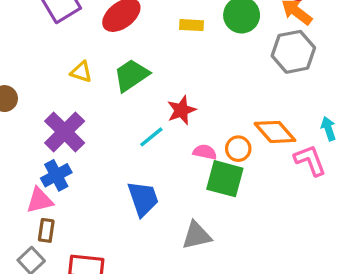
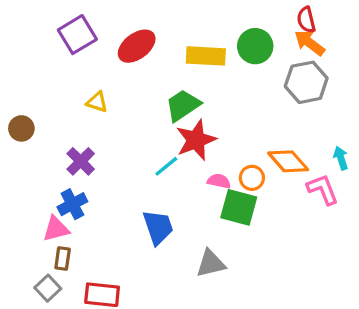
yellow rectangle: (191, 25) -> (206, 56), size x1.6
green trapezoid: (131, 75) -> (183, 105), moved
red star: (181, 110) -> (196, 140), size x1.4
purple cross: (65, 132) -> (81, 161), size x0.7

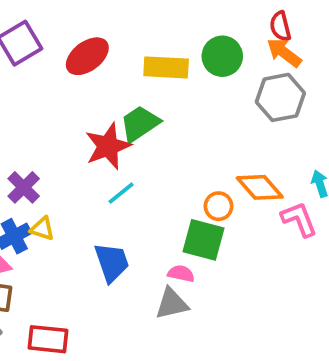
yellow triangle: (97, 102) -> (42, 229), moved
red star: (196, 140) -> (108, 146), moved
pink semicircle: (219, 181) -> (181, 274), moved

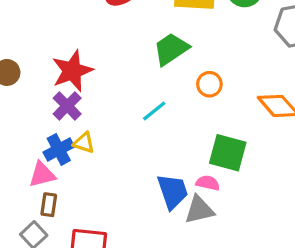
red star: (108, 146) -> (72, 71), moved
orange circle: (219, 206) -> (209, 84), moved
blue trapezoid: (112, 262) -> (173, 191), moved

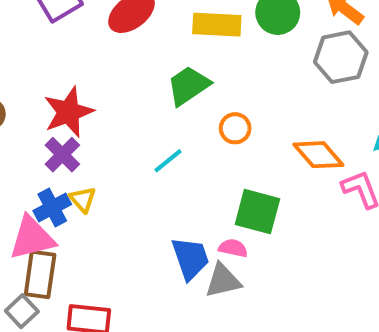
yellow triangle: (84, 143) -> (83, 199), turned 30
pink triangle: (42, 175) -> (32, 238), size x1.4
brown rectangle: (49, 205) -> (40, 275), size x1.6

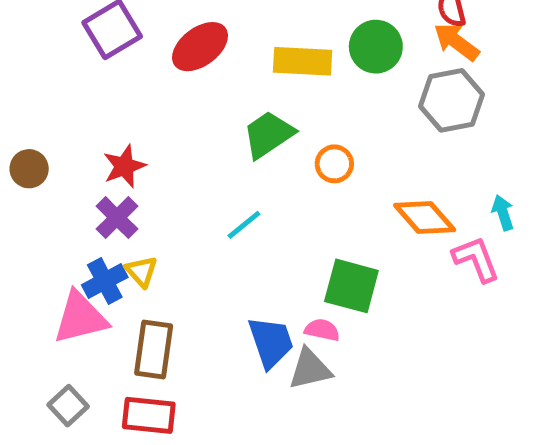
red star: (69, 112) -> (124, 166), size x0.7
orange circle: (235, 128) -> (334, 164), moved
brown rectangle: (40, 275) -> (154, 349), moved

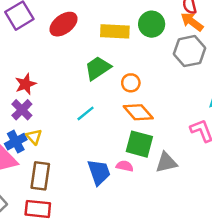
orange diamond: (425, 218) -> (138, 112), moved
gray triangle: (310, 369) -> (166, 162), moved

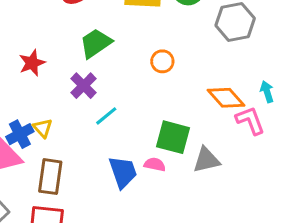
green trapezoid: (98, 68) -> (96, 43), moved
purple cross: (22, 110) -> (84, 86), moved
orange diamond: (138, 112) -> (226, 98), moved
cyan line: (86, 113) -> (106, 116), moved

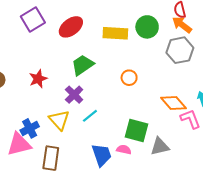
yellow triangle: (43, 128) -> (59, 120), moved, size x1.5

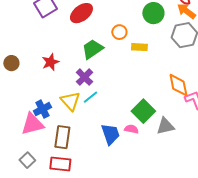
yellow rectangle: (115, 33) -> (139, 47), moved, size x0.7
orange circle: (129, 78) -> (119, 32), moved
orange diamond: (174, 103) -> (178, 85), turned 30
cyan line: (90, 116) -> (90, 97), moved
green square: (137, 131) -> (143, 111), turned 30

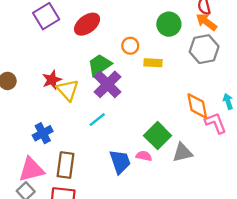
purple cross: (84, 77) -> (108, 84), moved, size x1.4
yellow triangle: (70, 101) -> (68, 90), moved
pink triangle: (32, 124) -> (31, 170), moved

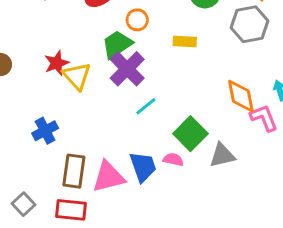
orange circle: (130, 46) -> (137, 20), moved
cyan line: (97, 120) -> (146, 106), moved
pink triangle: (31, 170) -> (108, 177), moved

